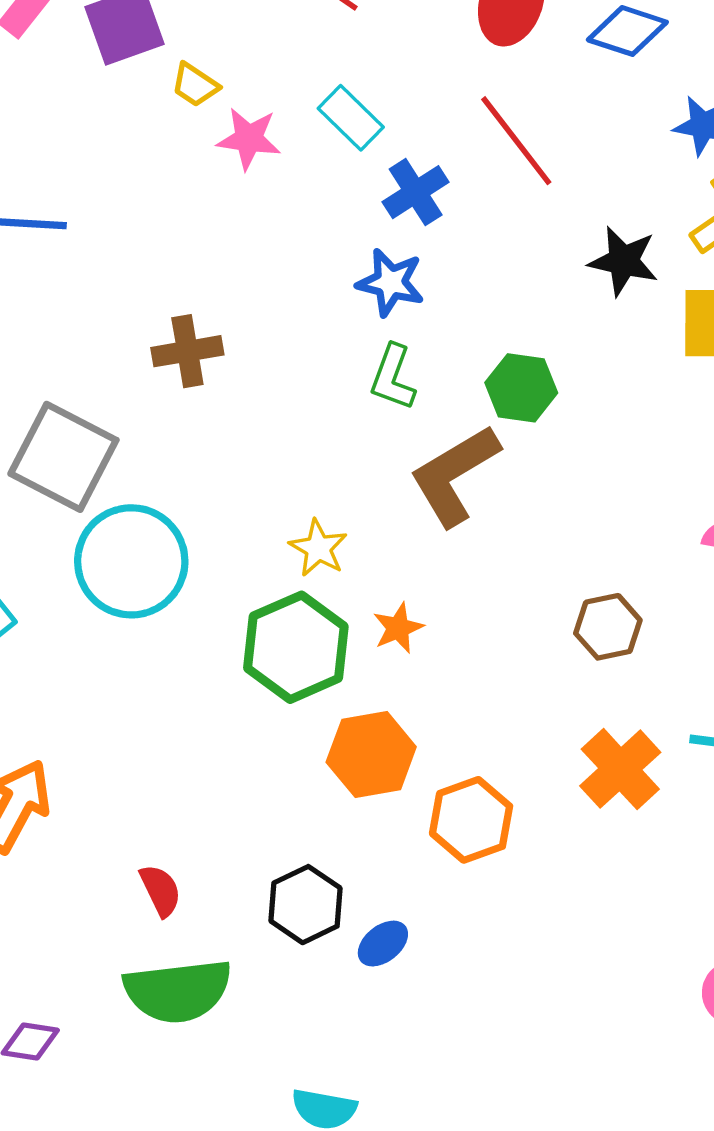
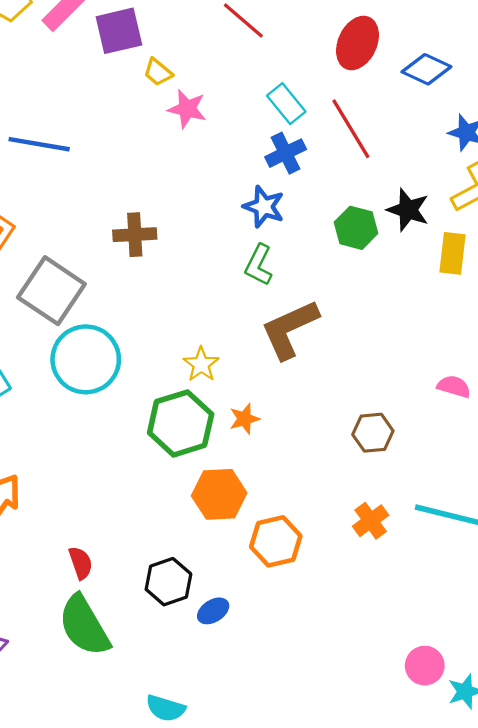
cyan rectangle: (351, 118) -> (286, 104), moved
green hexagon: (521, 388) -> (356, 228), moved
orange cross: (620, 769) -> (371, 521), size x0.7
green semicircle: (178, 991) -> (84, 626), turned 60

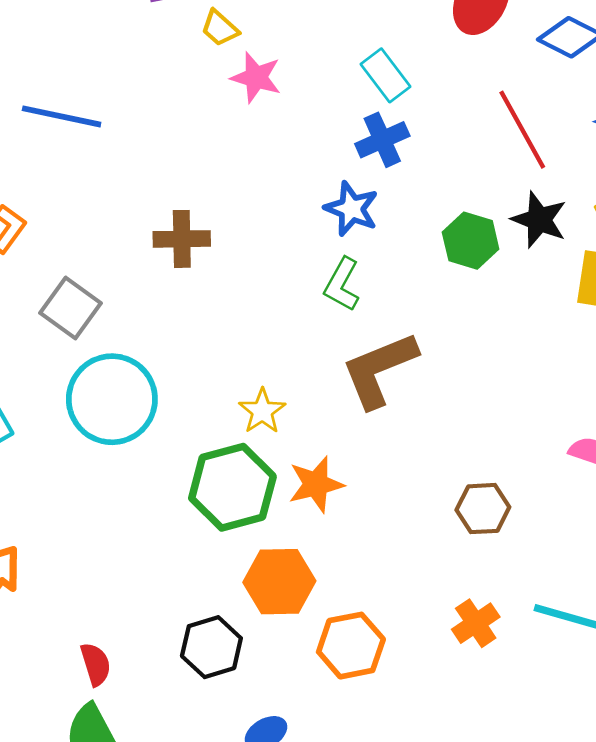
red line: (351, 129) -> (522, 130), moved
gray square: (51, 291) -> (71, 308), size x0.7
orange star: (244, 419) -> (316, 484), size x1.4
black hexagon: (168, 582) -> (211, 647), moved

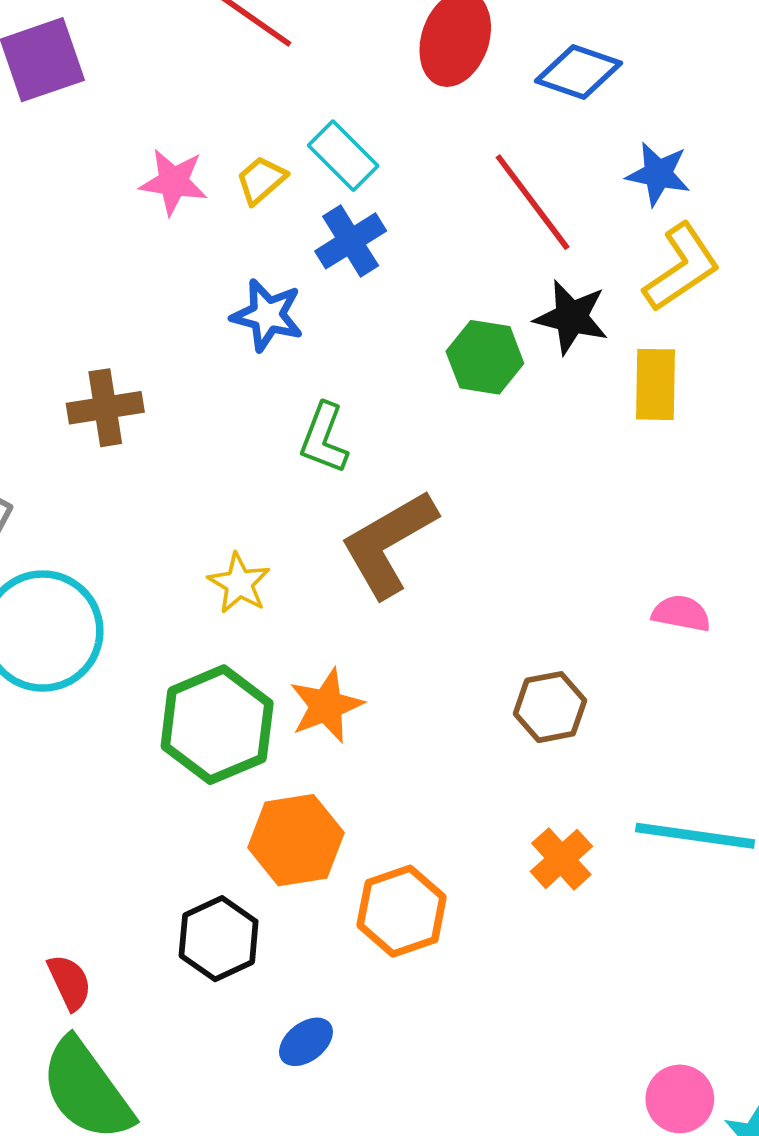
yellow trapezoid: (220, 28) -> (261, 180), moved, turned 105
blue star: (351, 209) -> (267, 315), moved
yellow star: (262, 411) -> (239, 583), moved

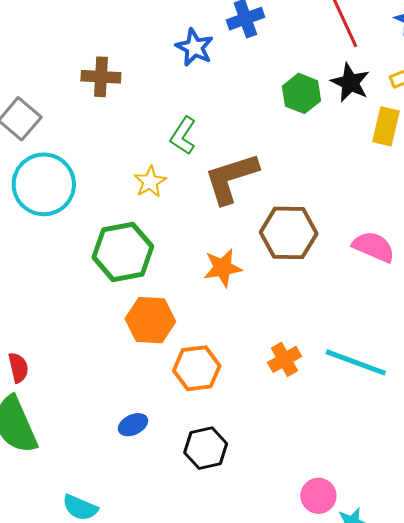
green L-shape: (324, 438) -> (183, 136), moved
pink semicircle: (681, 613) -> (374, 247), size x1.4
orange star: (326, 706) -> (223, 268), moved
brown hexagon: (550, 707) -> (289, 233), moved, size x1.5
black hexagon: (219, 939) -> (206, 448), moved

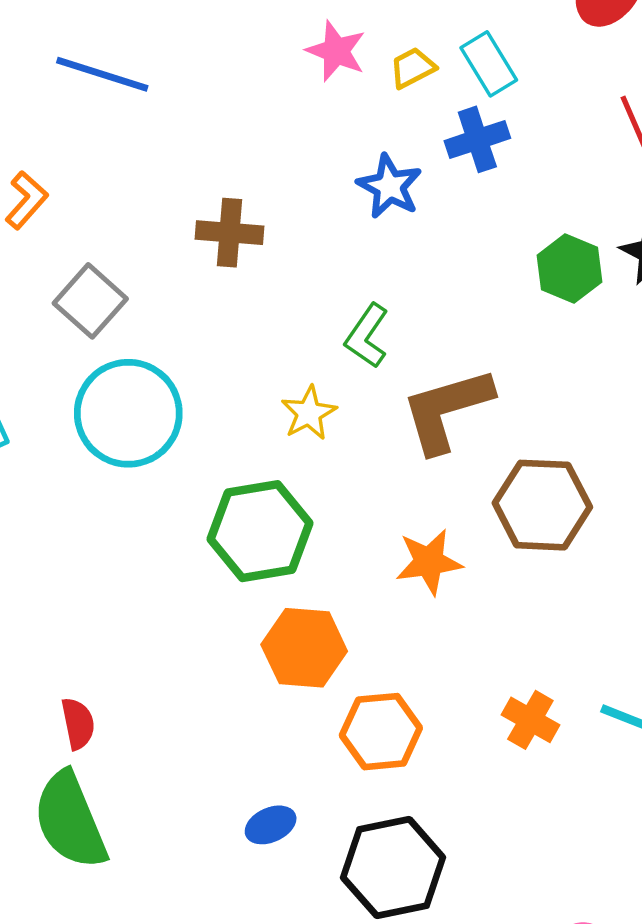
orange cross: (285, 359) -> (530, 720), turned -32
black hexagon: (206, 448) -> (393, 867), size x1.4

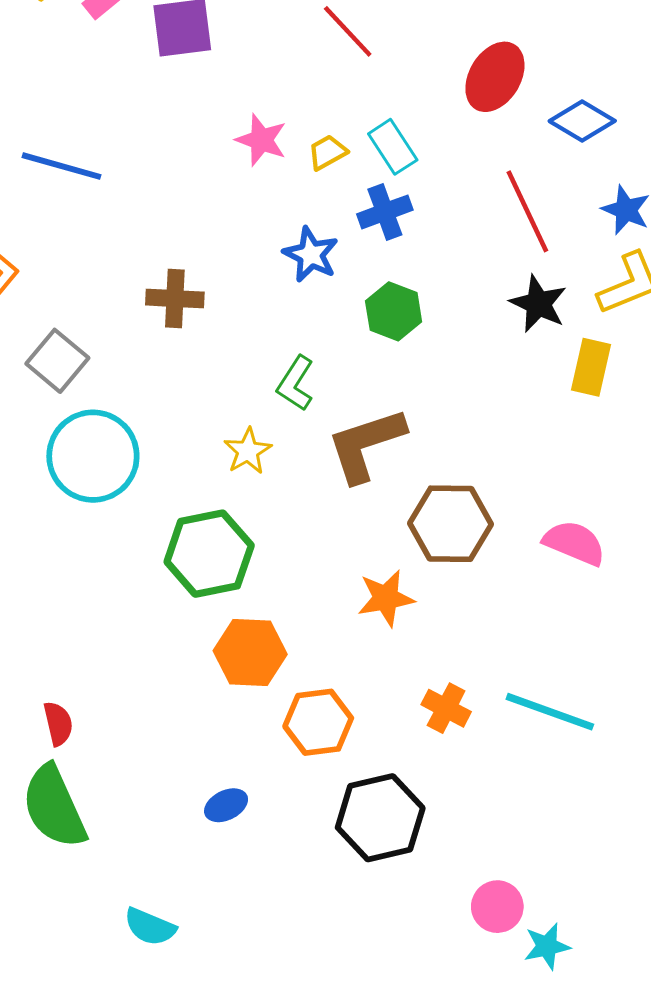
green hexagon: (570, 269) -> (394, 311), moved
orange star: (429, 562) -> (386, 598), moved
black hexagon: (393, 867) -> (380, 818), moved

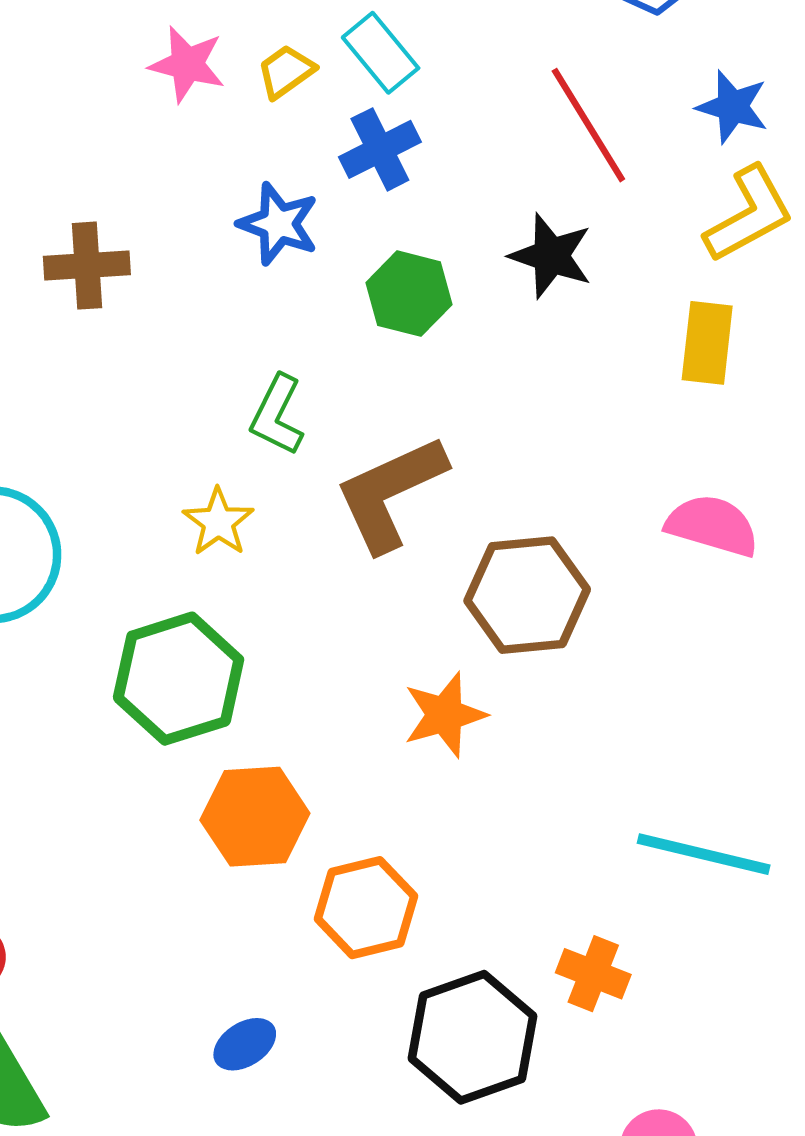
brown cross: (175, 299) -> (87, 266), moved
black star: (538, 304) -> (551, 256), moved
pink semicircle: (574, 543) -> (712, 526), moved
orange cross: (446, 708) -> (593, 974), moved

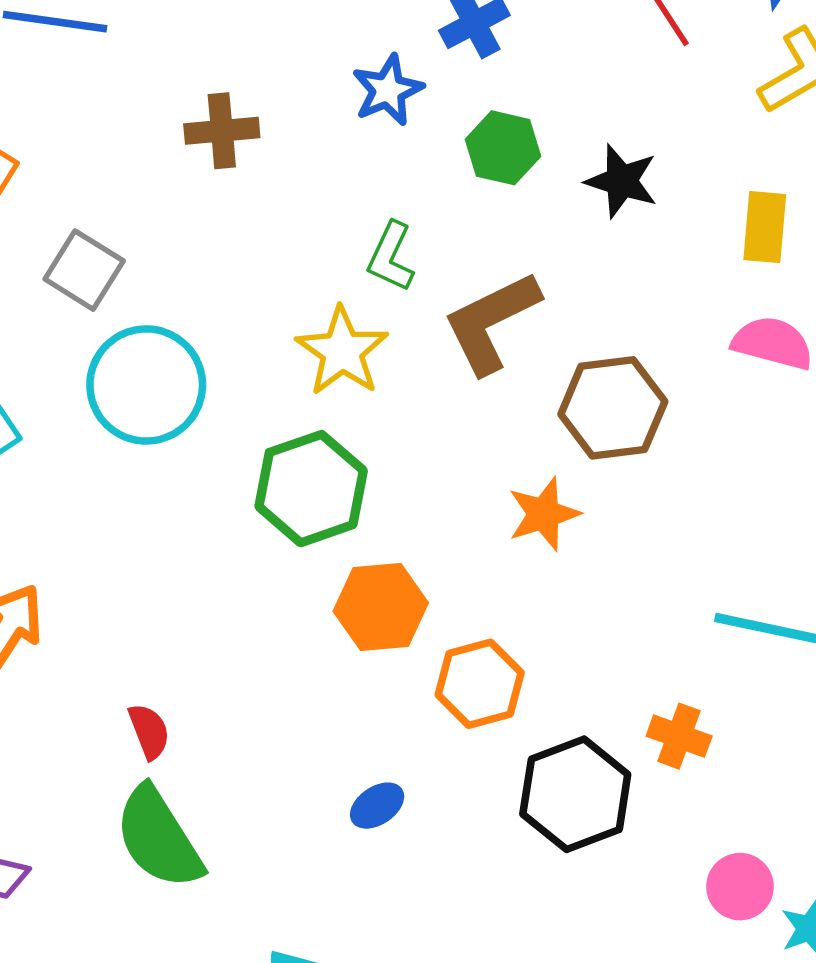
blue star: (278, 224) -> (388, 90), turned 30
black star: (551, 256) -> (622, 181), moved
yellow rectangle: (707, 343) -> (765, 227), moved
yellow star: (218, 522) -> (342, 351), size x1.5

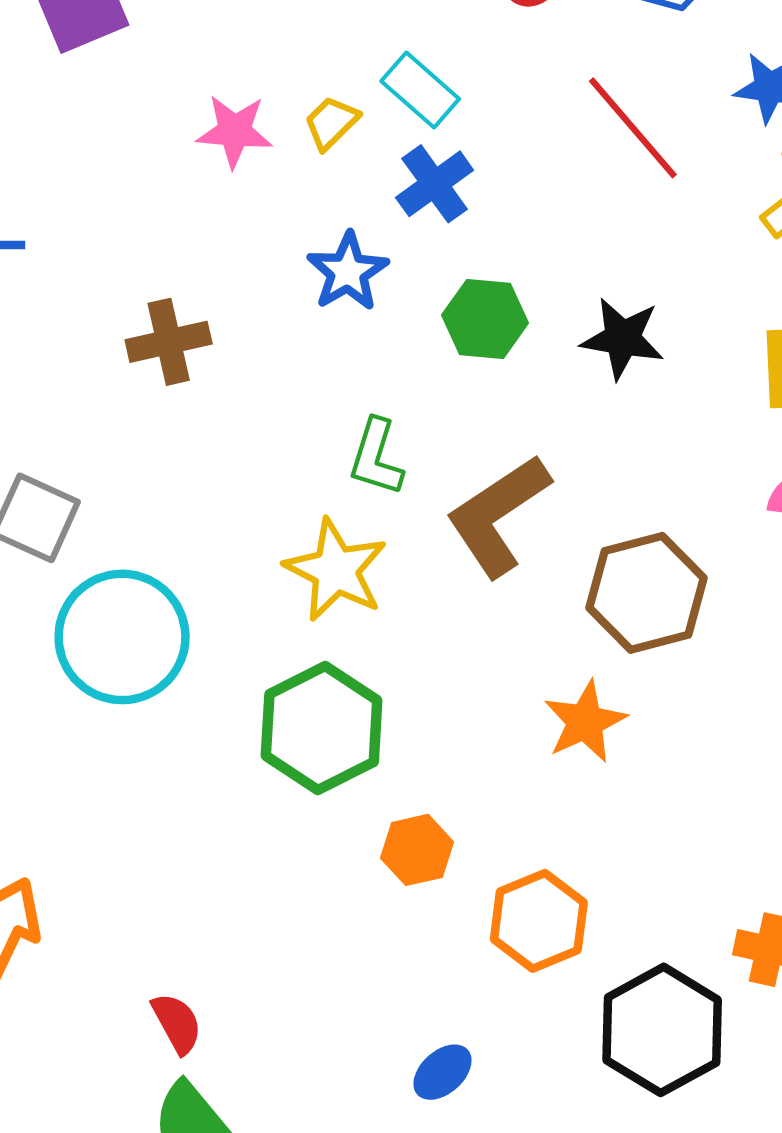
orange hexagon: (381, 607) -> (417, 850), size x0.7

